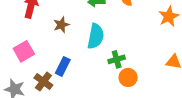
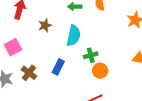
blue rectangle: (63, 66) -> (58, 67), moved

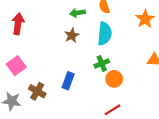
brown star: (45, 25) -> (72, 35), moved
cyan semicircle: (74, 36) -> (105, 34), moved

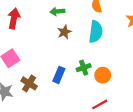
green arrow: (77, 13) -> (57, 11), moved
green cross: (102, 63) -> (84, 68), moved

